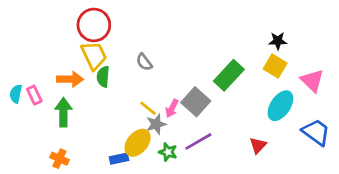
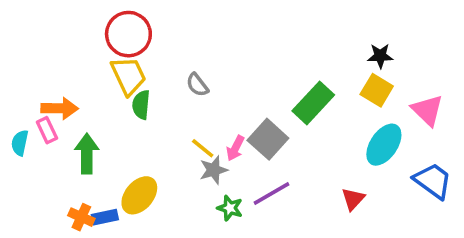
orange arrow: (70, 79) -> (60, 108), moved
cyan semicircle: (16, 94) -> (20, 143), moved
yellow ellipse: (138, 143) -> (139, 195), moved
blue rectangle: (119, 159) -> (105, 217), moved

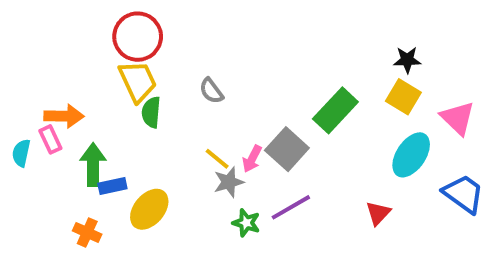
blue rectangle: (105, 217) -> (112, 186), moved

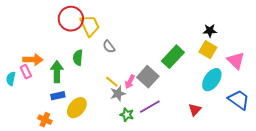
yellow trapezoid: (138, 81) -> (90, 26), moved
green arrow: (93, 165) -> (57, 72), moved

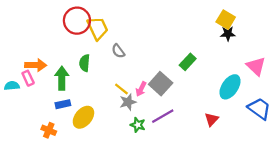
yellow square: (208, 50) -> (226, 20), moved
green rectangle: (173, 57) -> (188, 62), size x0.7
cyan semicircle: (11, 79) -> (12, 86), turned 72

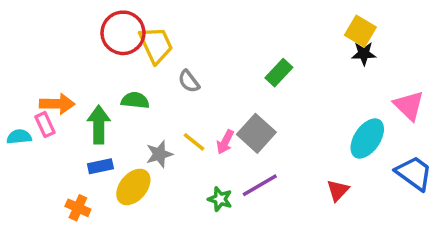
green rectangle: (188, 62) -> (279, 73), moved
green semicircle: (85, 63) -> (135, 100), turned 91
gray star: (128, 102) -> (159, 154), moved

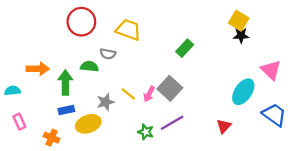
yellow trapezoid: (156, 45) -> (128, 30), moved, turned -45
gray semicircle: (189, 81) -> (108, 54), moved, turned -42
pink rectangle: (45, 125) -> (19, 122), moved
yellow ellipse: (133, 187) -> (88, 124), turned 30

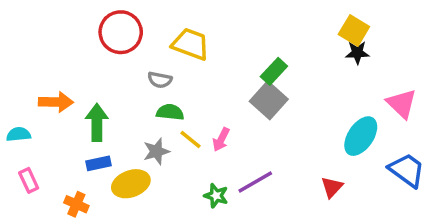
green semicircle: (89, 66) -> (170, 112), moved
gray square: (170, 88) -> (269, 100), moved

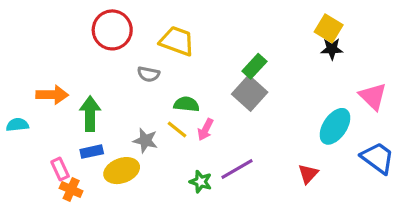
green semicircle: (170, 112) -> (186, 104), moved
gray star: (156, 151) -> (145, 141), turned 30
pink rectangle: (29, 180) -> (60, 169), moved

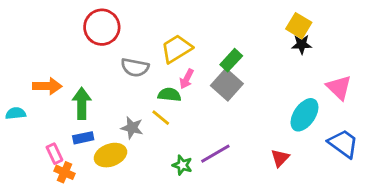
yellow trapezoid: (177, 41) -> (177, 49), moved, turned -52
gray semicircle: (149, 74) -> (135, 67), size x1.4
pink arrow: (205, 129) -> (187, 79), moved

